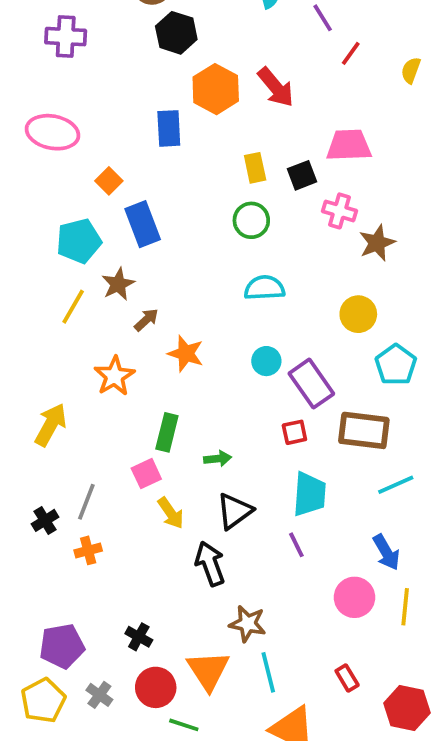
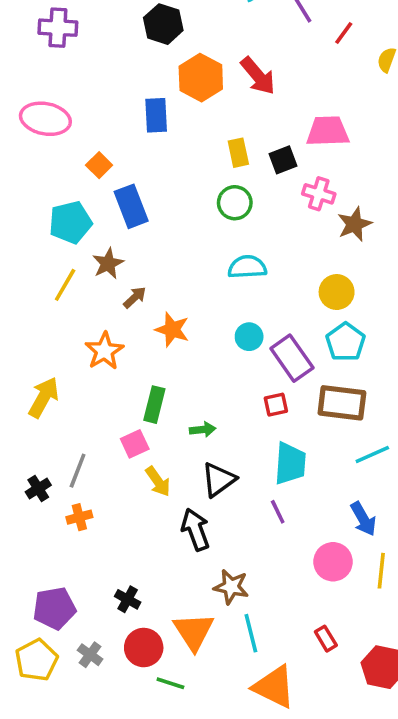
red line: (351, 53) -> (344, 33), moved
cyan pentagon: (396, 365) -> (346, 342), moved

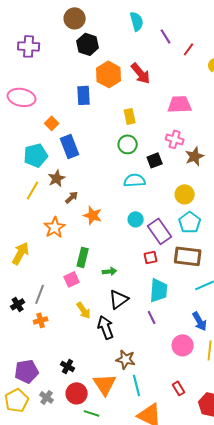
black square: (283, 160) -> (155, 160), moved
yellow arrow: (158, 481) -> (84, 310), moved

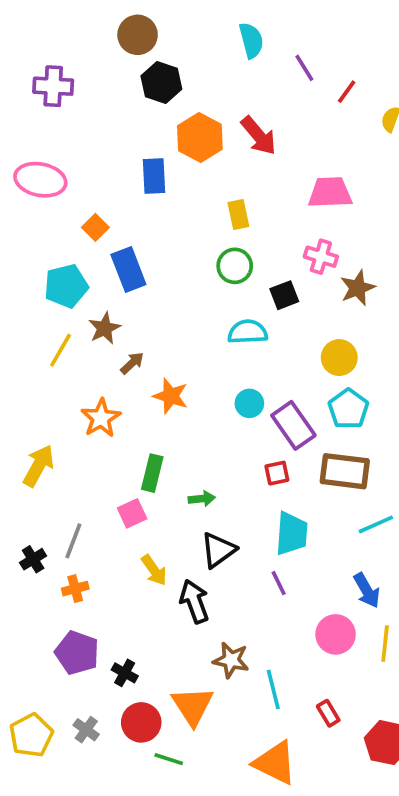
purple pentagon: (27, 371) -> (77, 653), moved, turned 30
cyan line: (137, 385) -> (273, 689), moved

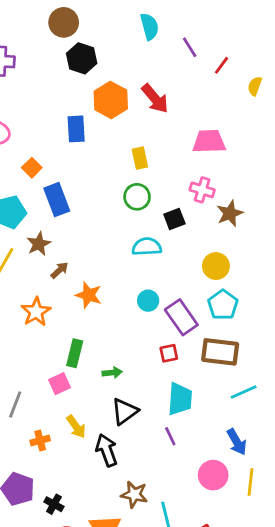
orange cross: (75, 589) -> (40, 440), moved

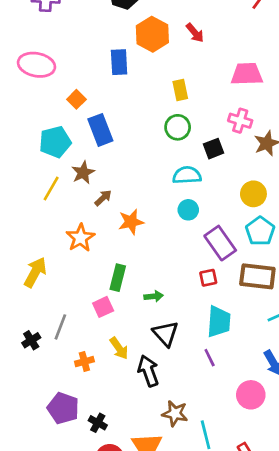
red arrow: (155, 99) -> (195, 33), size x0.7
orange star: (89, 295) -> (131, 222), turned -30
cyan circle: (148, 301) -> (188, 210), moved
black triangle: (125, 411) -> (166, 334), turned -36

